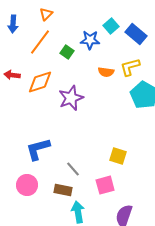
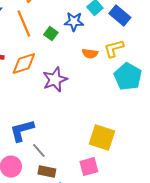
orange line: (40, 42) -> (24, 24), turned -60
yellow square: (118, 156) -> (102, 138), size x1.5
gray line: (73, 169) -> (39, 151), moved

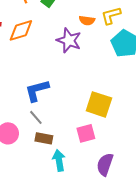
purple star: (55, 80) -> (69, 40), moved, turned -30
blue L-shape: (22, 131) -> (37, 90), moved

